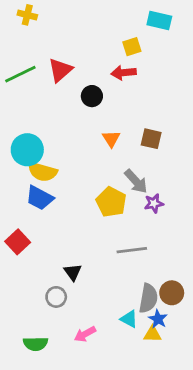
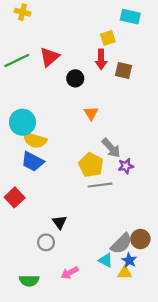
red arrow: (124, 73) -> (101, 59), turned -84
brown square: (151, 139) -> (124, 71), moved
gray line: (132, 250) -> (100, 185), moved
gray semicircle: (148, 298) -> (121, 244), turned 35

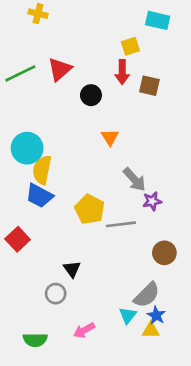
yellow cross: (22, 12) -> (38, 14), moved
yellow semicircle: (35, 140) -> (42, 170), turned 85
yellow pentagon: (91, 165) -> (90, 209), moved
brown circle: (140, 239) -> (164, 253), moved
cyan triangle: (106, 260) -> (128, 315), turned 40

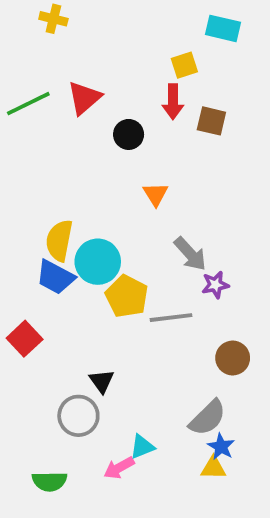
cyan circle: (27, 148) -> (98, 262), moved
gray circle: (56, 294) -> (78, 416), size x1.4
cyan triangle: (128, 315) -> (142, 447), moved, turned 30

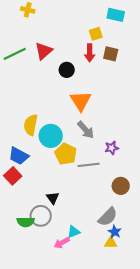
brown square: (211, 121) -> (111, 54), moved
orange triangle: (156, 194) -> (81, 101), size x1.6
gray arrow: (190, 254) -> (86, 130), moved
blue trapezoid: (55, 277) -> (19, 156), moved
green semicircle: (50, 481) -> (26, 222), moved

